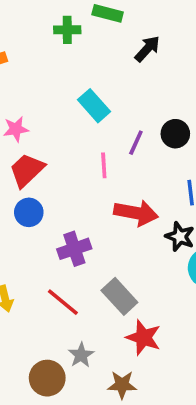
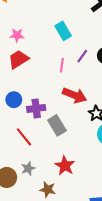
blue circle: (29, 212) -> (14, 100), moved
gray rectangle: (119, 296) -> (57, 125), moved

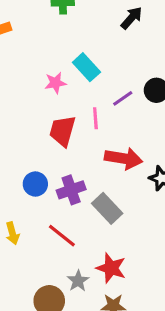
pink star: (17, 35) -> (55, 83), moved
purple line: (82, 56) -> (123, 98), turned 32
red trapezoid: (18, 59) -> (62, 131), moved, turned -30
red star: (65, 166) -> (111, 268), moved

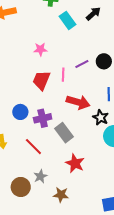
cyan rectangle: (86, 67) -> (68, 20), moved
red star: (111, 268) -> (75, 163), moved

